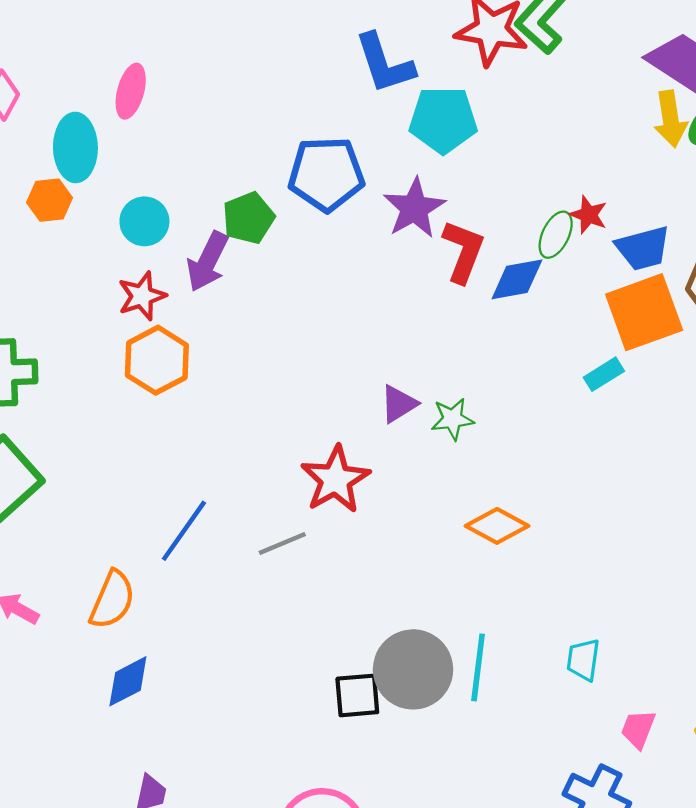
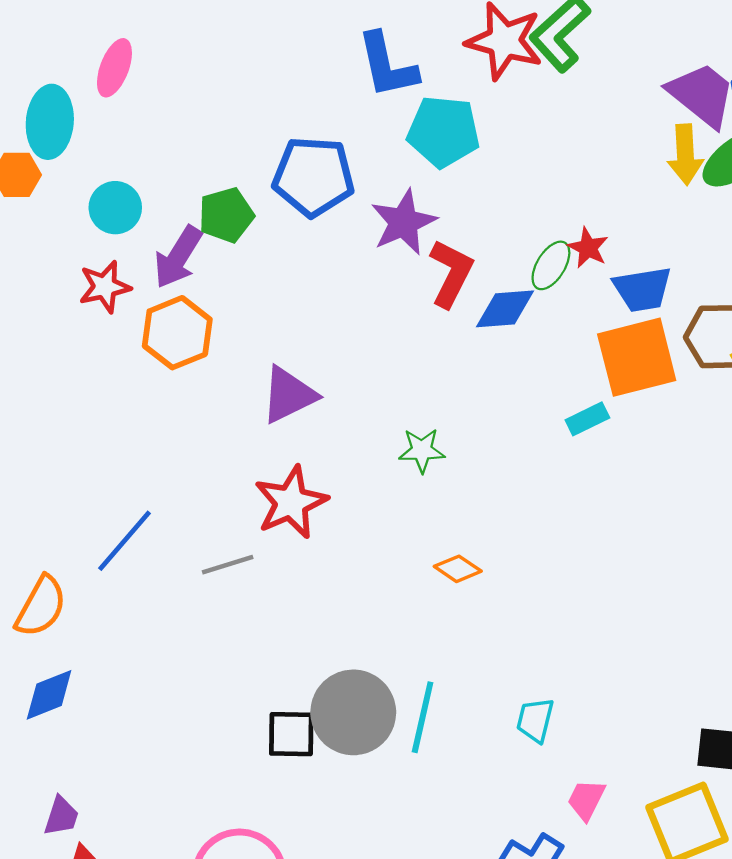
orange hexagon: (157, 360) -> (177, 333), moved
purple triangle: (399, 404) -> (289, 395), moved, size x1.4
orange diamond: (497, 526) -> (458, 569), size x0.7

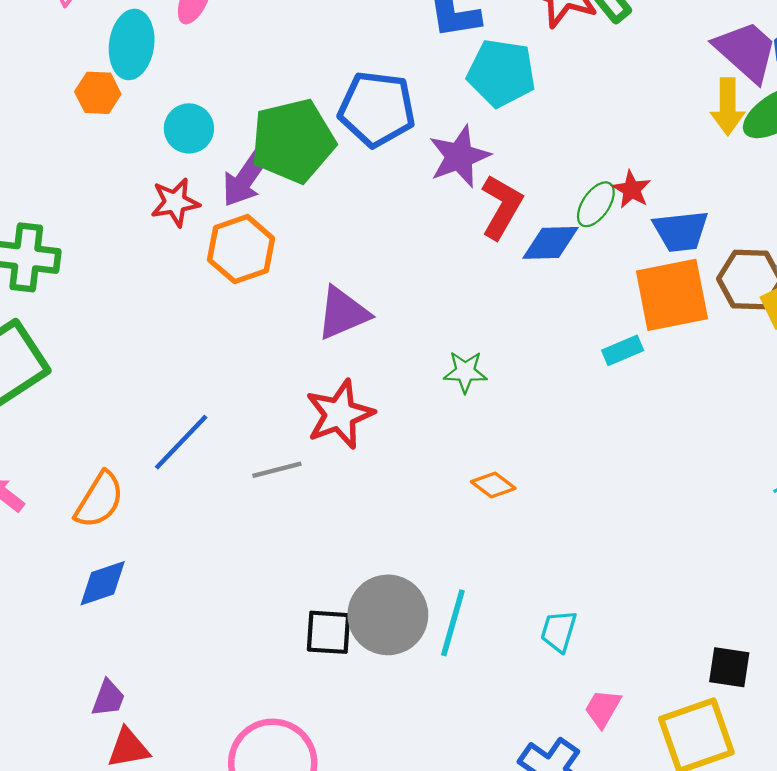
green pentagon: (226, 215) -> (293, 141), size x1.6

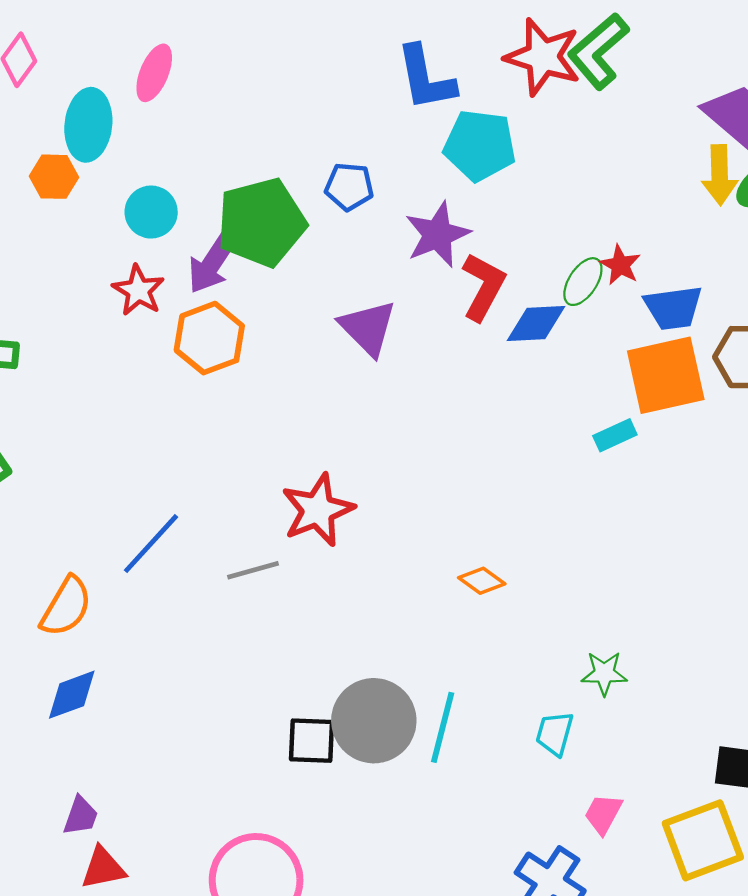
blue pentagon: (377, 109) -> (349, 187), size x0.6
red star: (175, 202) -> (138, 290), turned -30
purple triangle: (343, 313) -> (368, 328), moved, turned -50
green star: (465, 372) -> (604, 673), moved

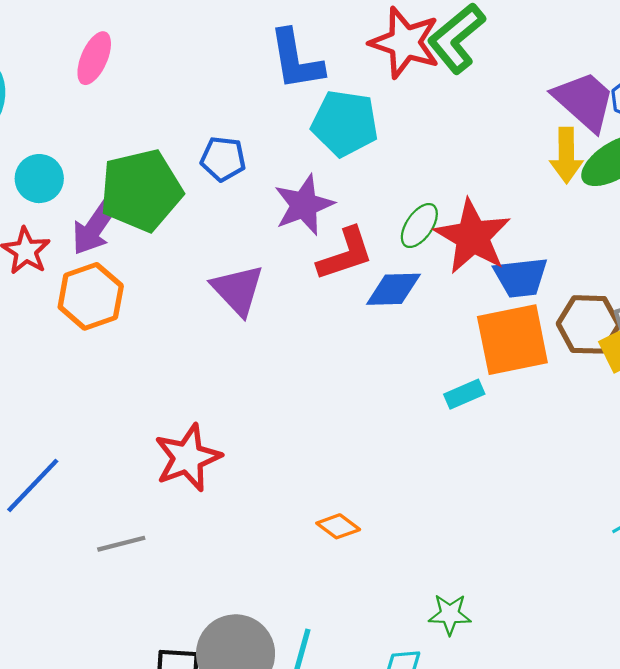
pink ellipse: (154, 73) -> (94, 58), moved
red star: (620, 265) -> (473, 237), size x2.0
green ellipse: (583, 282) -> (419, 226), moved
red L-shape: (483, 287) -> (345, 254), turned 42
gray line: (253, 570) -> (121, 544), moved

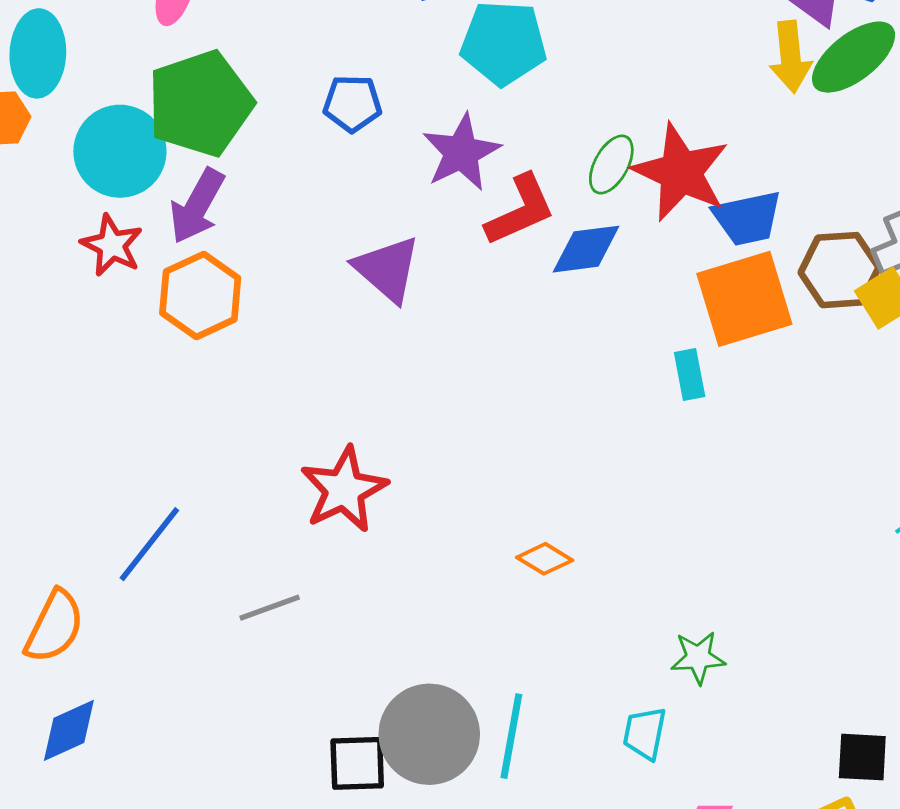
cyan circle: (39, 179) -> (120, 151), size x1.5
green pentagon: (141, 190) -> (200, 104), moved
cyan rectangle: (464, 394) -> (690, 374), turned -72

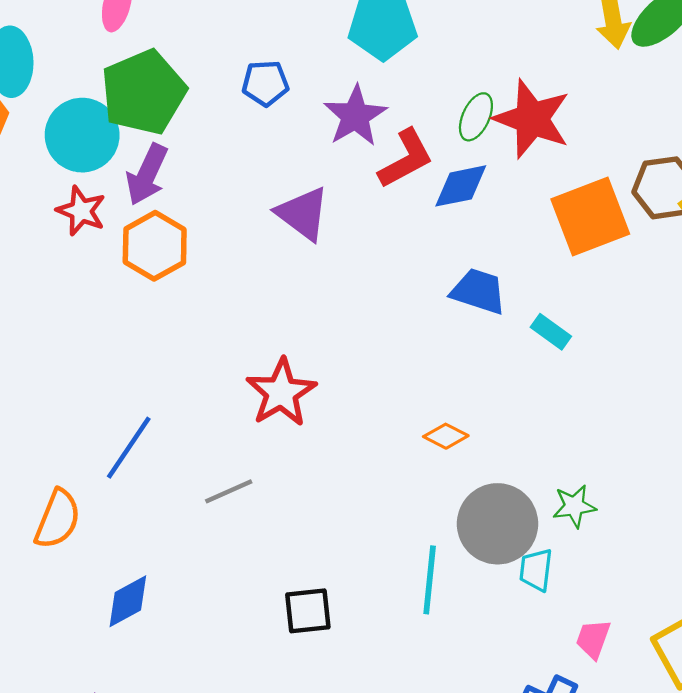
blue trapezoid: (747, 218) -> (478, 291), moved, turned -146
cyan rectangle: (690, 374) -> (551, 332), moved, turned -39
blue diamond: (69, 730) -> (128, 601), moved
gray circle: (429, 734) -> (498, 524), moved

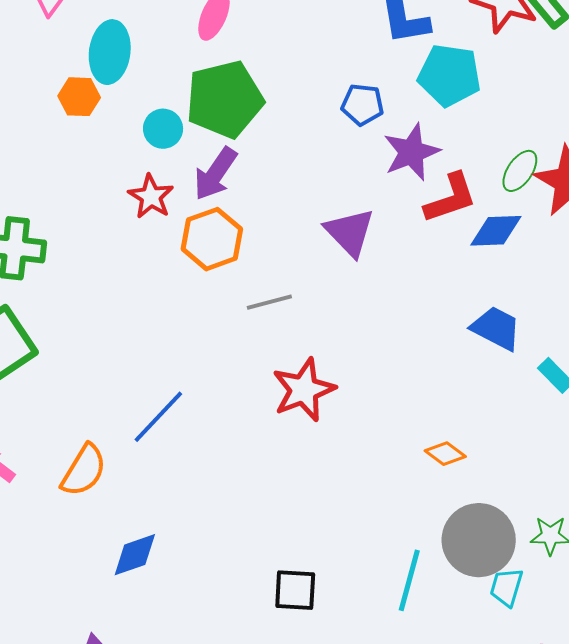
blue pentagon: (265, 83) -> (363, 105), moved
cyan circle: (82, 135) -> (163, 129), size x0.6
gray line: (229, 491) -> (269, 302), moved

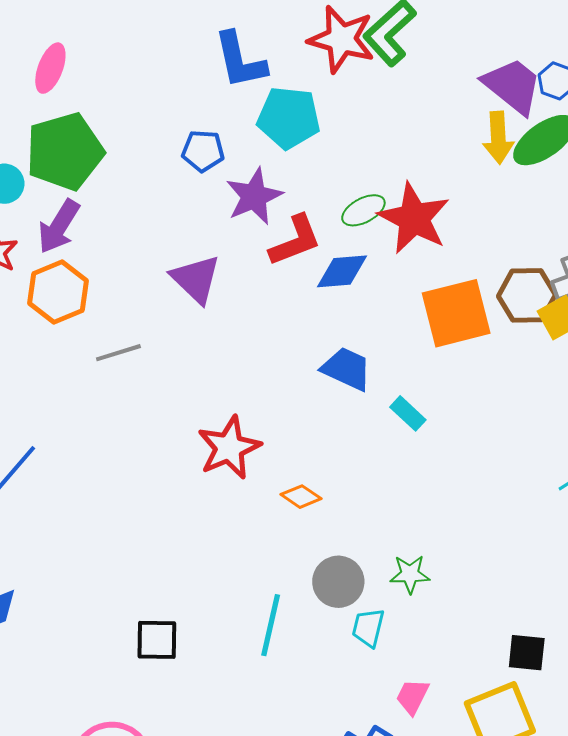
green ellipse: (520, 171) -> (363, 210), turned 30
red star: (304, 390) -> (229, 448), moved
gray circle: (479, 540) -> (338, 582), size x0.7

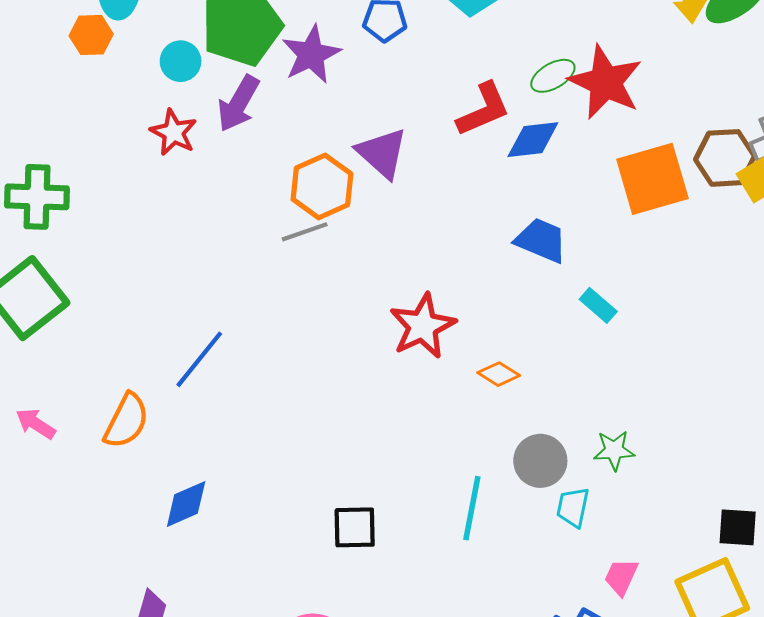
purple star: (254, 196) -> (311, 54), moved
orange hexagon: (58, 292) -> (322, 186), moved
cyan rectangle: (408, 413) -> (598, 305), moved

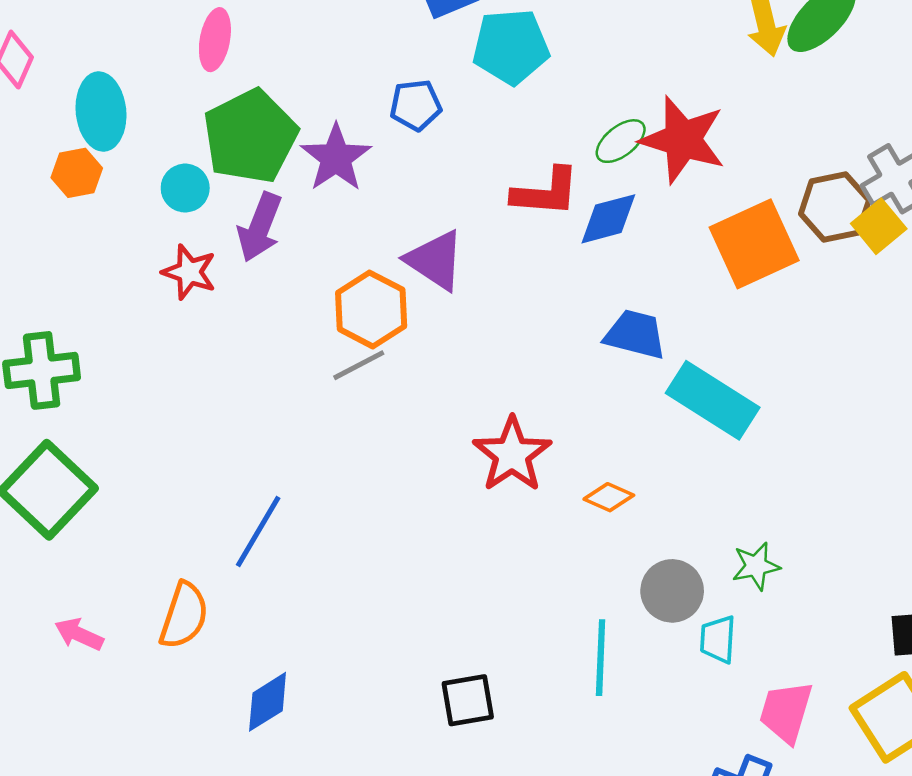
red L-shape: (483, 110) -> (546, 192), turned 36
cyan rectangle: (598, 305) -> (713, 400), size x2.0
pink trapezoid: (621, 577) -> (786, 712), size x1.4

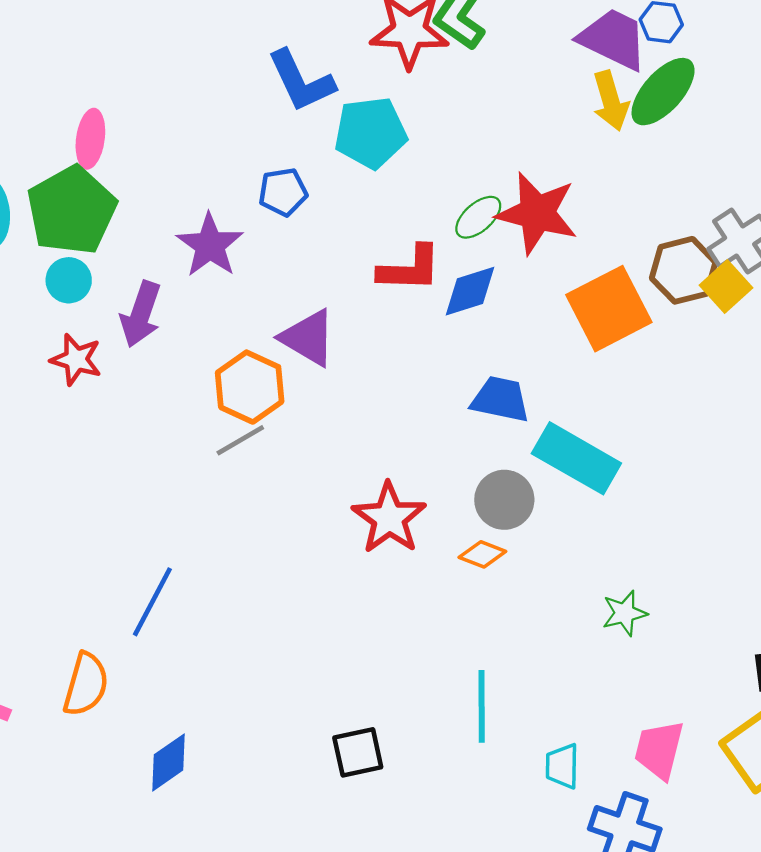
green pentagon: (250, 136) -> (72, 210), moved
gray circle: (672, 591) -> (504, 500), moved
cyan trapezoid: (718, 639) -> (562, 766), moved

